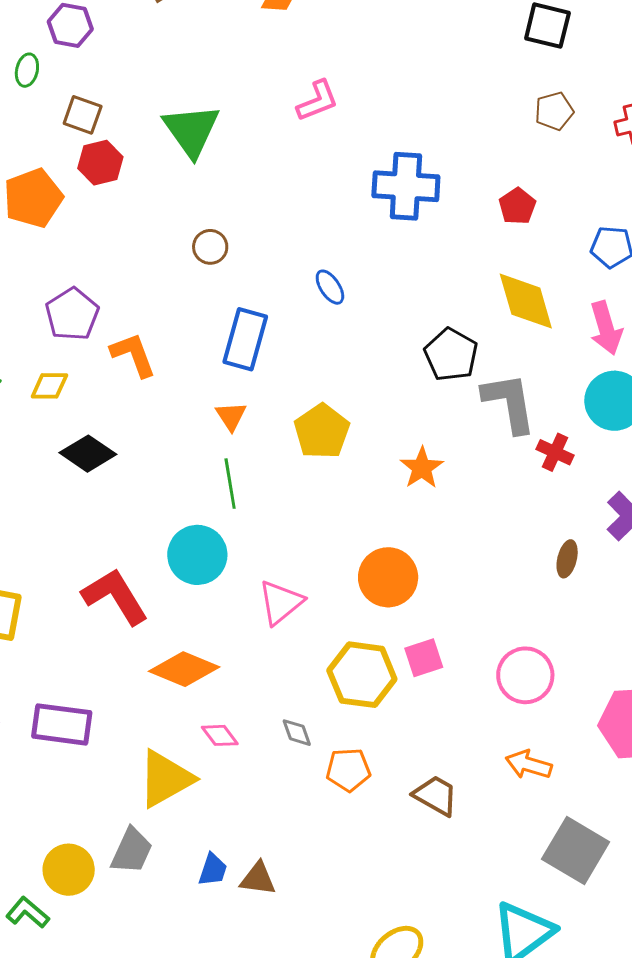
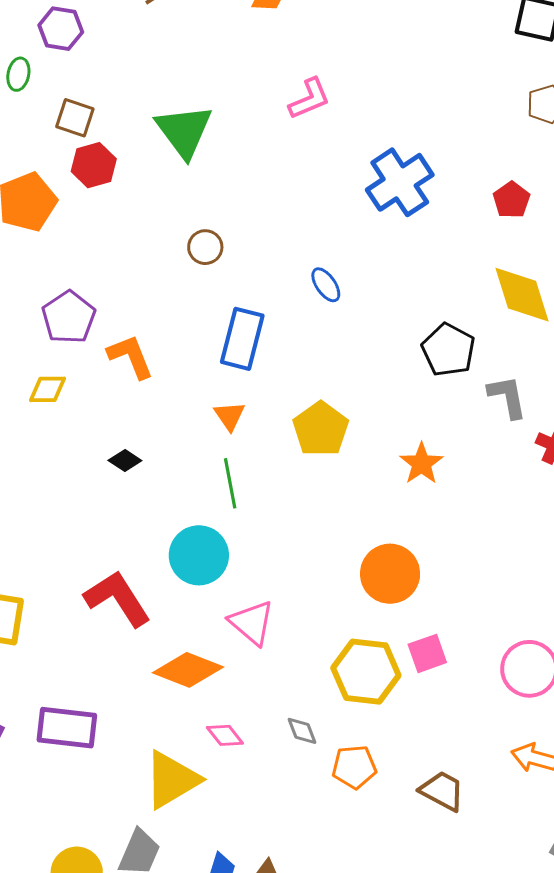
blue cross: (406, 186) -> (400, 182), turned -36
gray L-shape: (509, 403) -> (507, 397), size x0.7
black diamond: (88, 454) -> (125, 460), moved, size x0.6
pink triangle: (281, 602) -> (252, 623), moved, turned -39

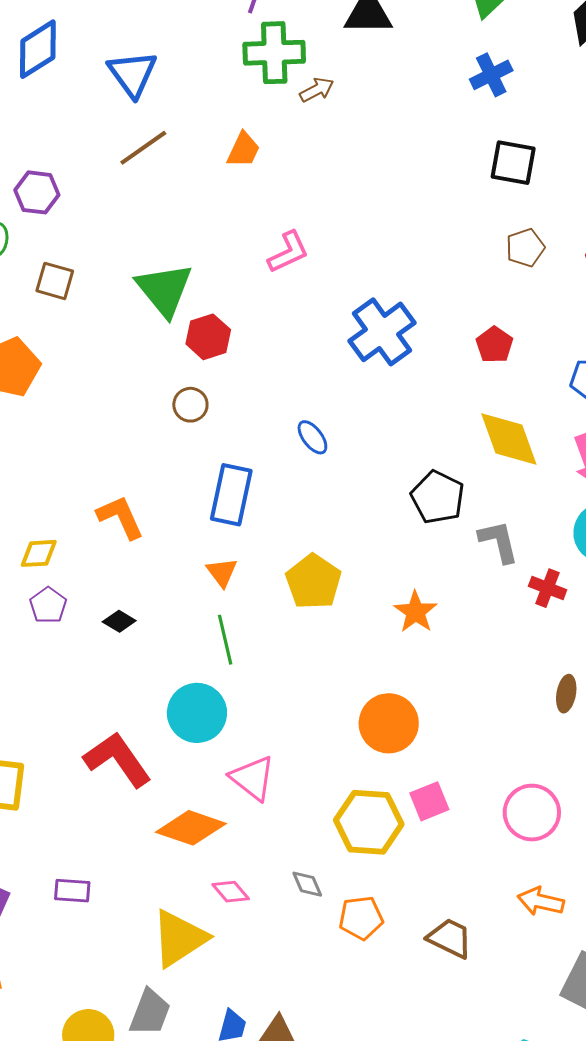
red hexagon: (94, 165) -> (208, 337), moved
purple pentagon: (69, 317) -> (48, 605), moved, size x0.7
purple rectangle: (67, 728) -> (72, 891), size x0.6

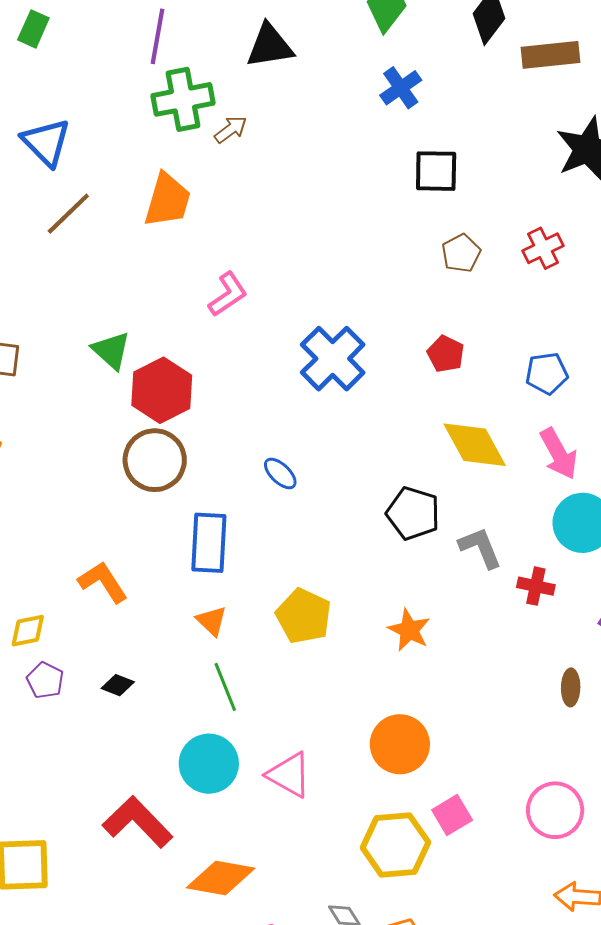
orange trapezoid: (243, 150) -> (168, 200), size x1.5
green triangle: (164, 290) -> (111, 350), size x0.7
red hexagon: (208, 337) -> (162, 390), size x1.4
brown circle: (190, 405) -> (155, 460), size x1.8
pink triangle: (253, 778) -> (289, 775), moved

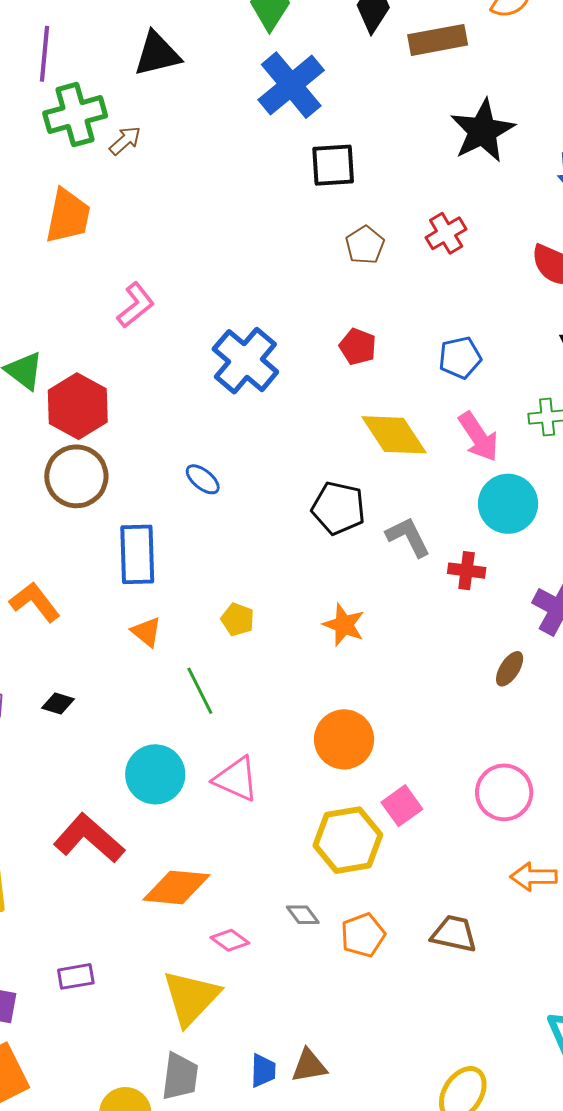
blue cross: (401, 88) -> (291, 85), size x1.6
yellow pentagon: (304, 616) -> (238, 619), size x0.6
green line: (225, 687) -> (200, 691), moved
brown ellipse: (571, 687) -> (510, 669), turned 36

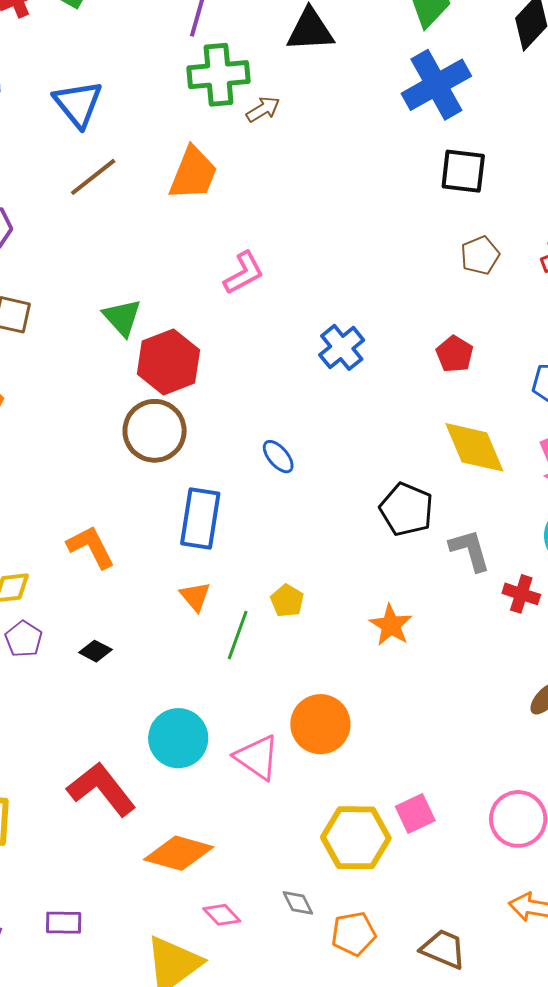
blue cross: (245, 361) -> (342, 347), size x0.7
green line: (200, 691) -> (238, 635), moved, turned 36
orange circle: (344, 739) -> (320, 724), moved

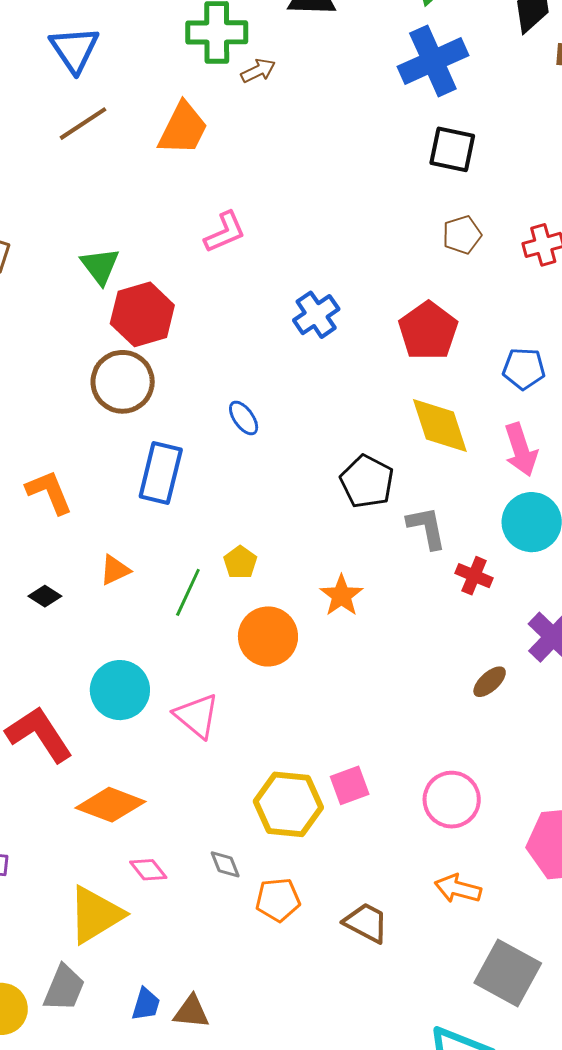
red pentagon: (455, 354) -> (428, 331), size x1.6
orange triangle: (195, 596) -> (115, 570), moved, turned 40
orange circle: (320, 724) -> (268, 636), moved

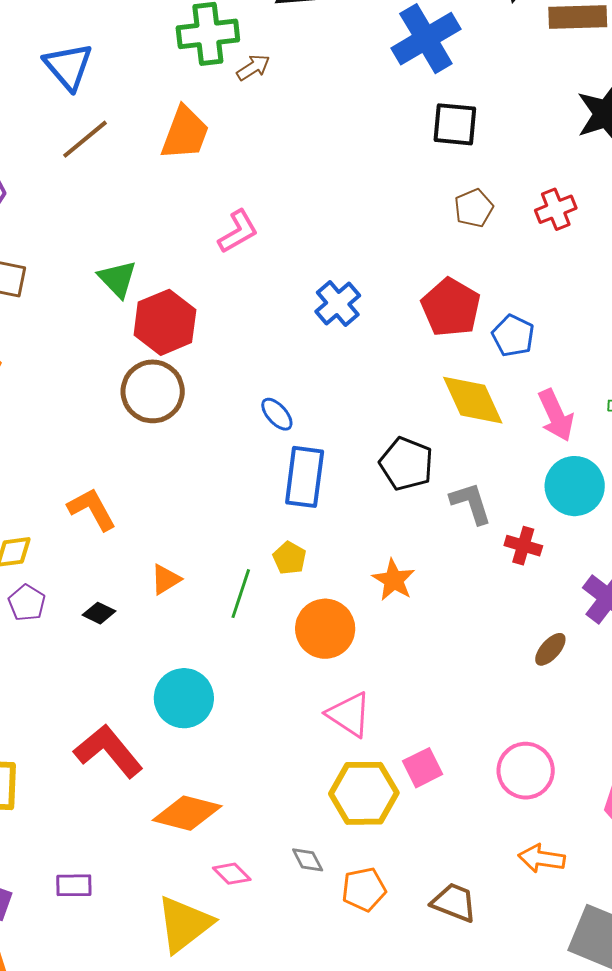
blue pentagon: (524, 369) -> (513, 336), moved, turned 30
blue rectangle: (161, 473) -> (305, 477), moved
pink triangle: (197, 716) -> (349, 714), moved

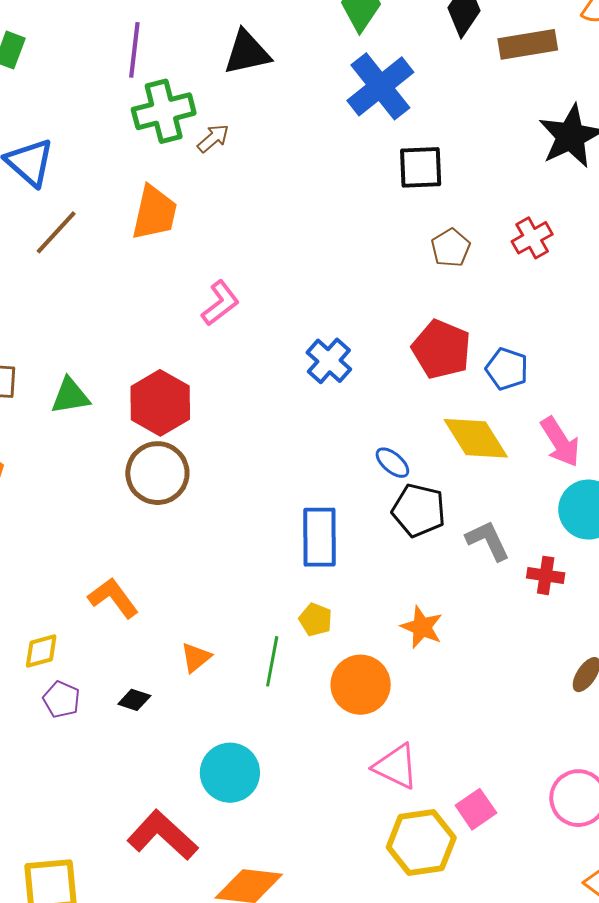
green triangle: (117, 279) -> (70, 396), moved, turned -48
blue ellipse: (277, 414) -> (392, 463), moved

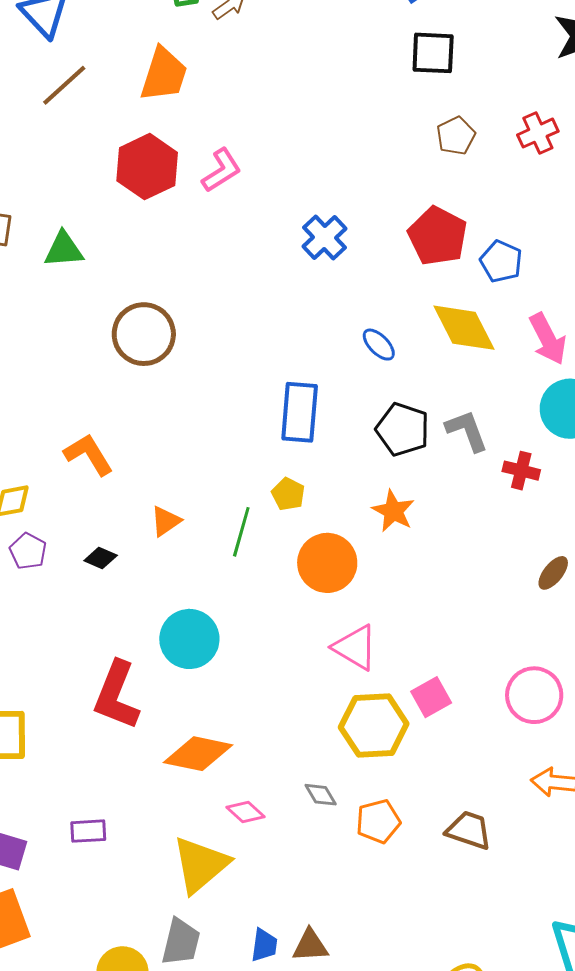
red hexagon: (160, 403) -> (147, 167), moved
black pentagon: (419, 510) -> (403, 429), moved
red L-shape: (162, 835) -> (117, 695), turned -116

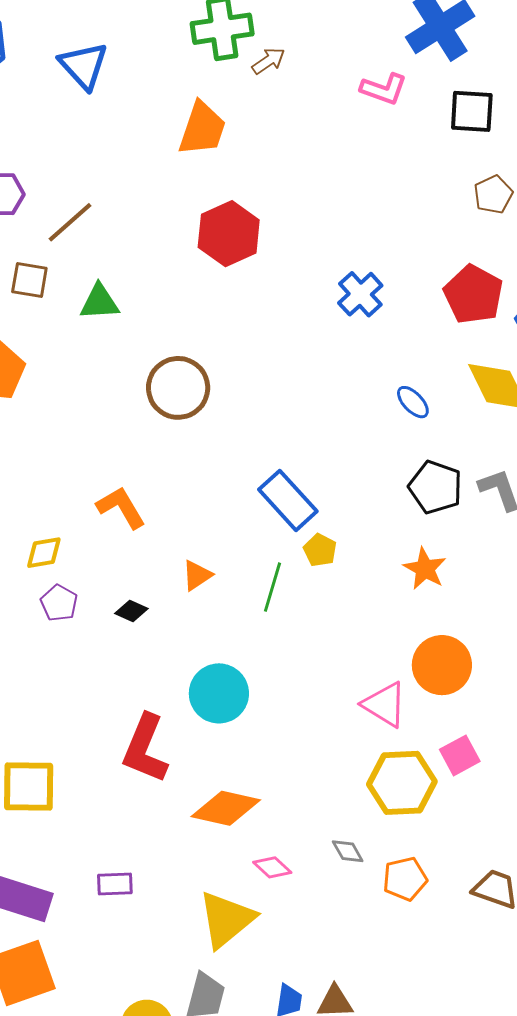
brown line: (64, 85) -> (70, 222), moved
red hexagon: (147, 167) -> (229, 234), moved
pink L-shape: (221, 170) -> (384, 89), moved, turned 51
blue rectangle: (300, 412) -> (288, 500), moved, turned -48
orange circle: (327, 563) -> (442, 665), moved

